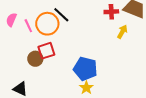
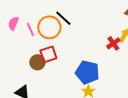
red cross: (111, 12) -> (113, 43), moved, turned -32

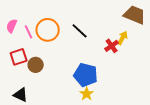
black line: (63, 18) -> (80, 31), moved
red square: (48, 54) -> (19, 57), moved

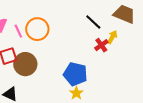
black line: (80, 31) -> (93, 22), moved
brown circle: (36, 65) -> (25, 64), size x1.5

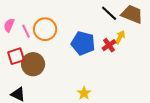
black line: (93, 22) -> (109, 13), moved
blue pentagon: (75, 74) -> (83, 43), moved

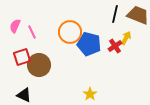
black line: (109, 13) -> (115, 14), turned 60
orange circle: (45, 29) -> (70, 32), moved

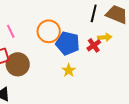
yellow arrow: (126, 38) -> (105, 37), turned 56
yellow star: (90, 94) -> (69, 70), moved

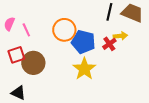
yellow star: (69, 70) -> (84, 69), size x1.6

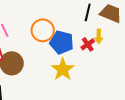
yellow arrow: (120, 36) -> (99, 36), turned 96

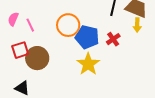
yellow arrow: (99, 36) -> (137, 25), moved

